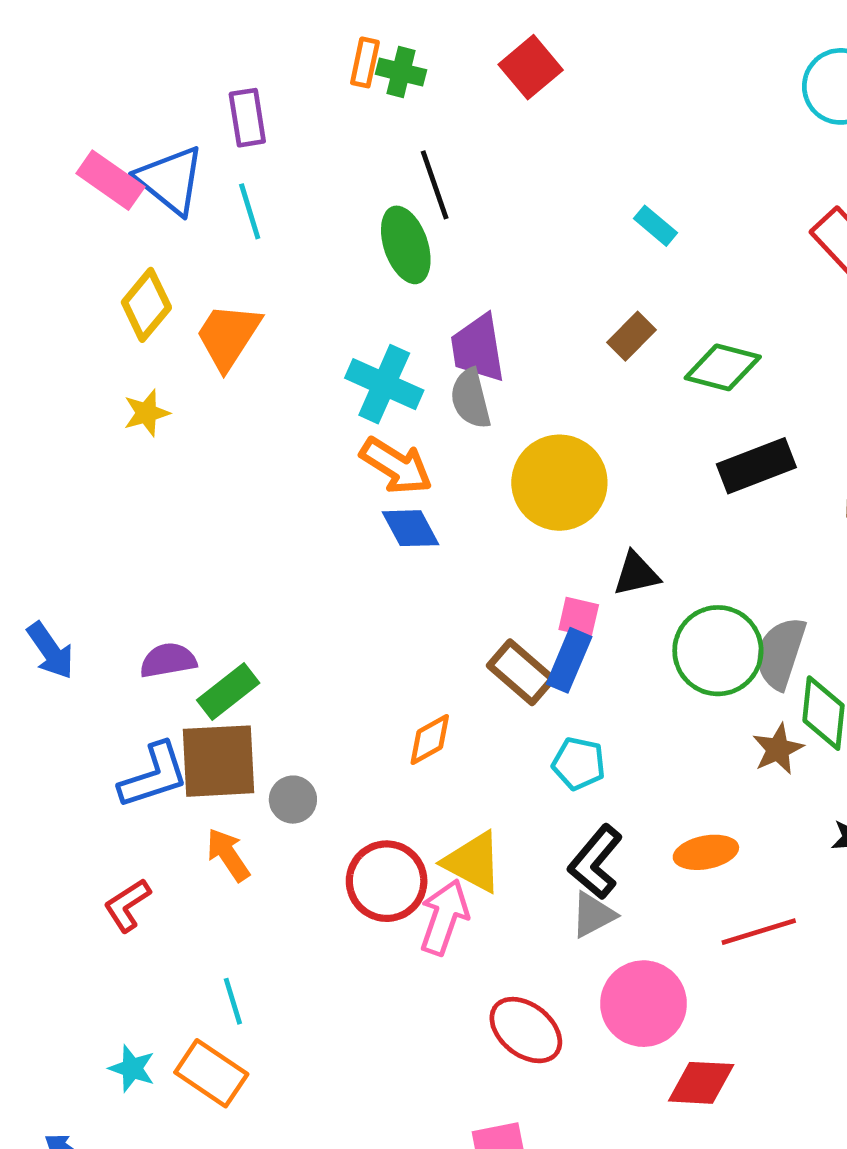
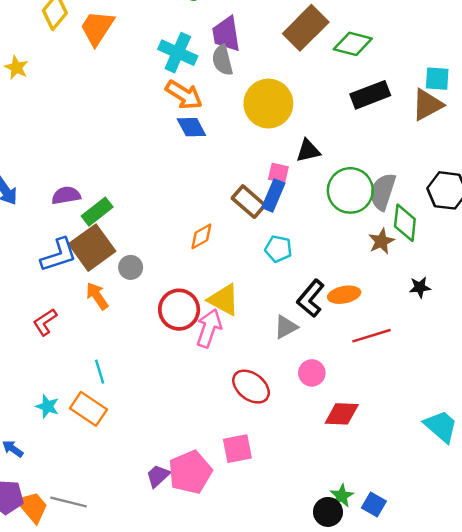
brown rectangle: (631, 336) -> (306, 28), size x1.8
yellow star: (146, 413) -> (16, 68), moved, turned -30
brown square: (219, 761) -> (92, 248), turned -33
black L-shape: (595, 862) -> (311, 298), moved
pink circle: (643, 1004) -> (312, 373), size x0.6

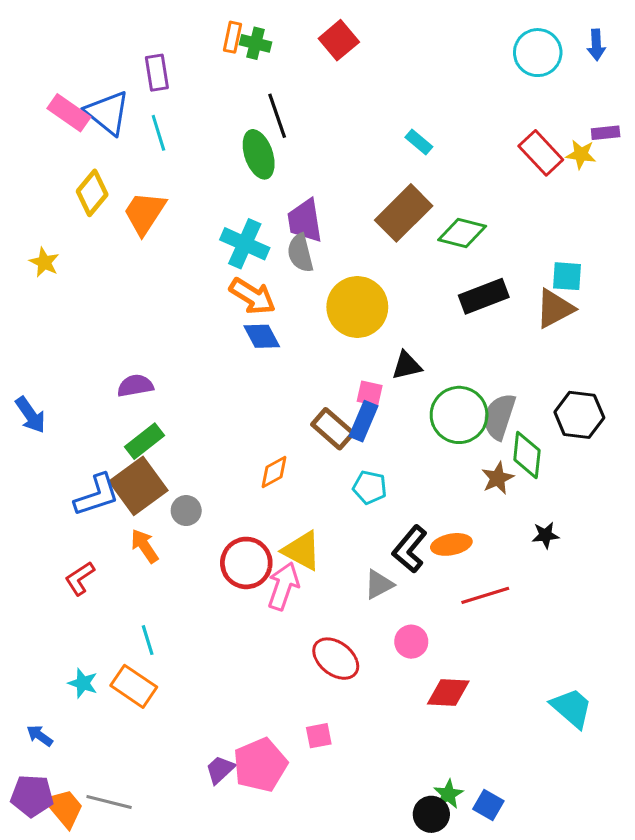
purple semicircle: (66, 195) -> (135, 386), moved
pink square: (237, 449) -> (319, 736), size x0.7

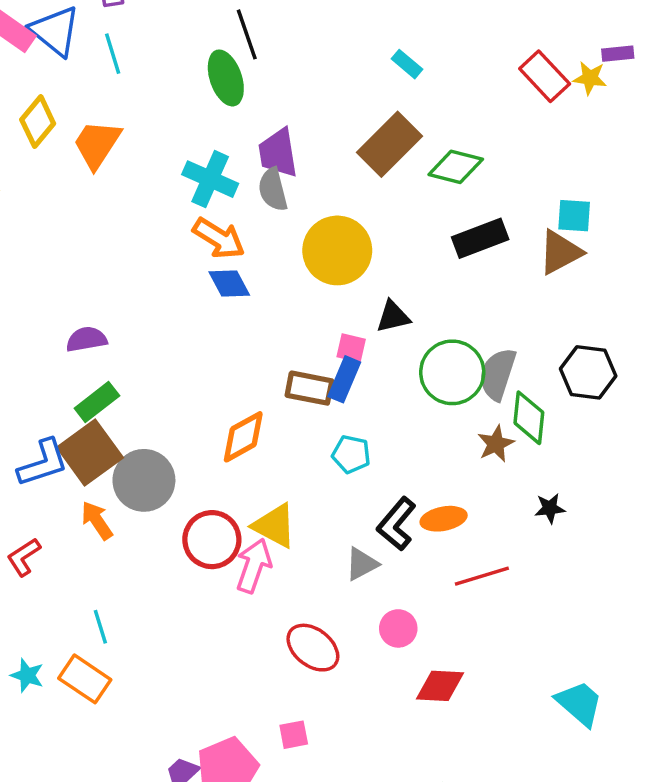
brown rectangle: (333, 429) -> (309, 388), turned -30
orange diamond: (274, 472) -> (243, 437), size x1.4
gray circle: (186, 511) -> (144, 480), size x1.8

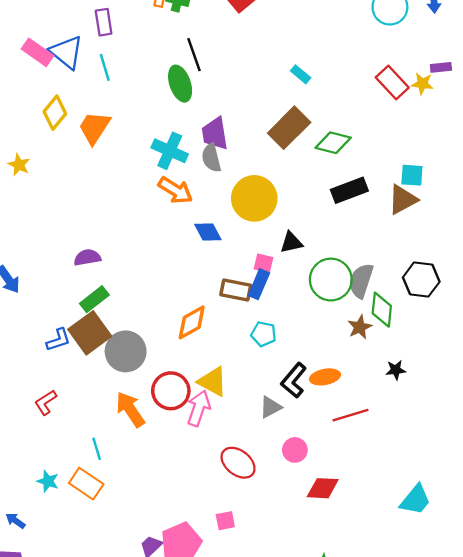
blue diamond: (229, 284) -> (208, 232), moved
blue L-shape: (43, 463) -> (58, 340), size x0.7
orange arrow: (97, 520) -> (130, 409), moved, size x1.4
cyan trapezoid: (579, 703) -> (415, 500), turned 88

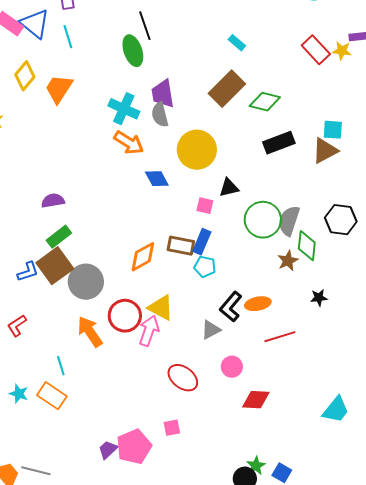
blue rectangle: (259, 284) -> (202, 242), moved
brown rectangle: (236, 290) -> (181, 246), moved

